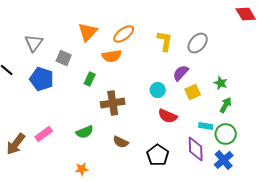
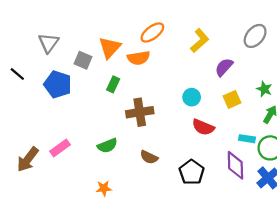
orange triangle: (88, 32) -> (110, 48), moved
yellow L-shape: (165, 41) -> (200, 41), turned 40
gray ellipse: (198, 43) -> (255, 36), moved
purple semicircle: (181, 73) -> (224, 67), moved

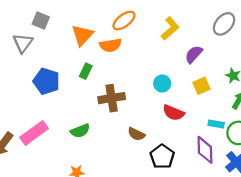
gray triangle: (48, 43) -> (23, 43), moved
gray square: (83, 60) -> (41, 21), moved
blue pentagon: (58, 84) -> (46, 81), moved
pink rectangle: (60, 148) -> (34, 133), size x1.4
brown semicircle: (149, 157) -> (136, 134), moved

